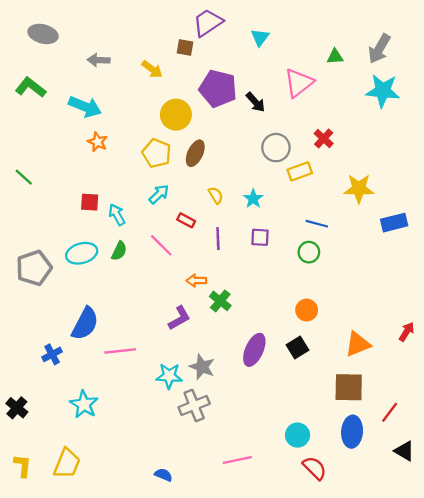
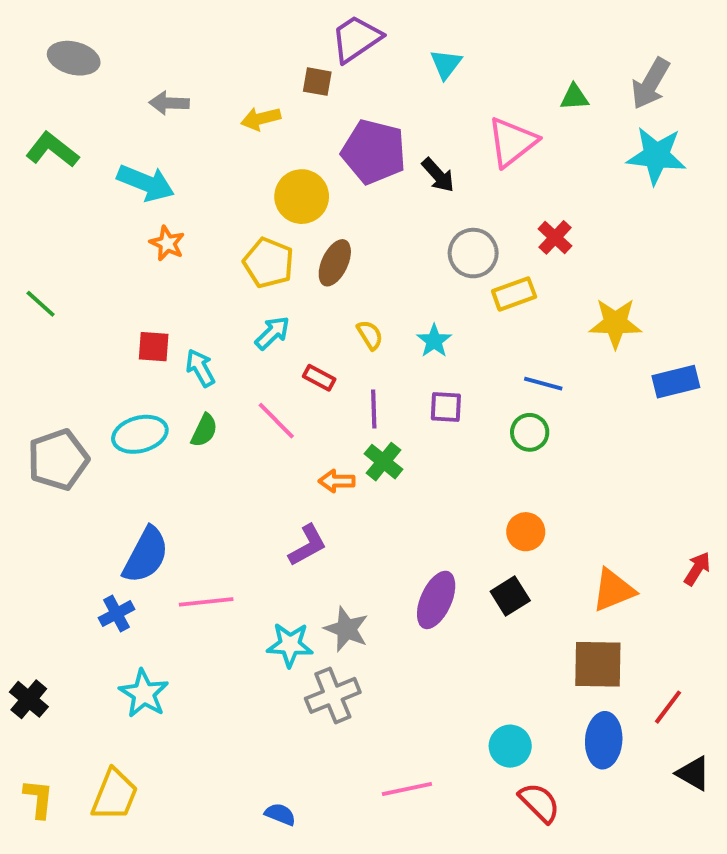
yellow arrow: (152, 69) -> (261, 119), turned 130
green cross: (220, 301) -> (383, 462), moved
blue cross: (52, 354) -> (117, 614), moved

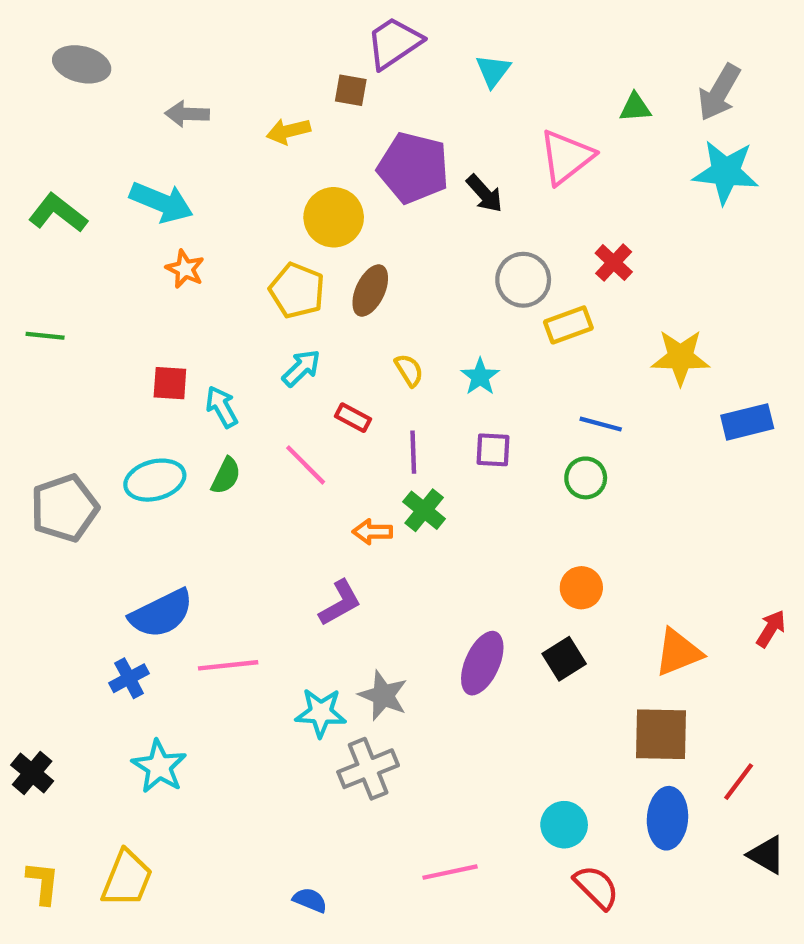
green L-shape: (52, 150) -> (58, 213), moved
green line: (41, 304) -> (45, 336), turned -36
blue semicircle: (146, 555) -> (161, 614), turned 36

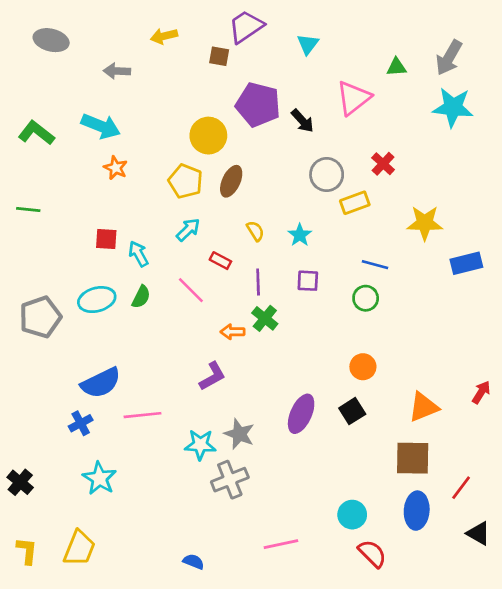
yellow arrow: (288, 131) -> (164, 36), moved

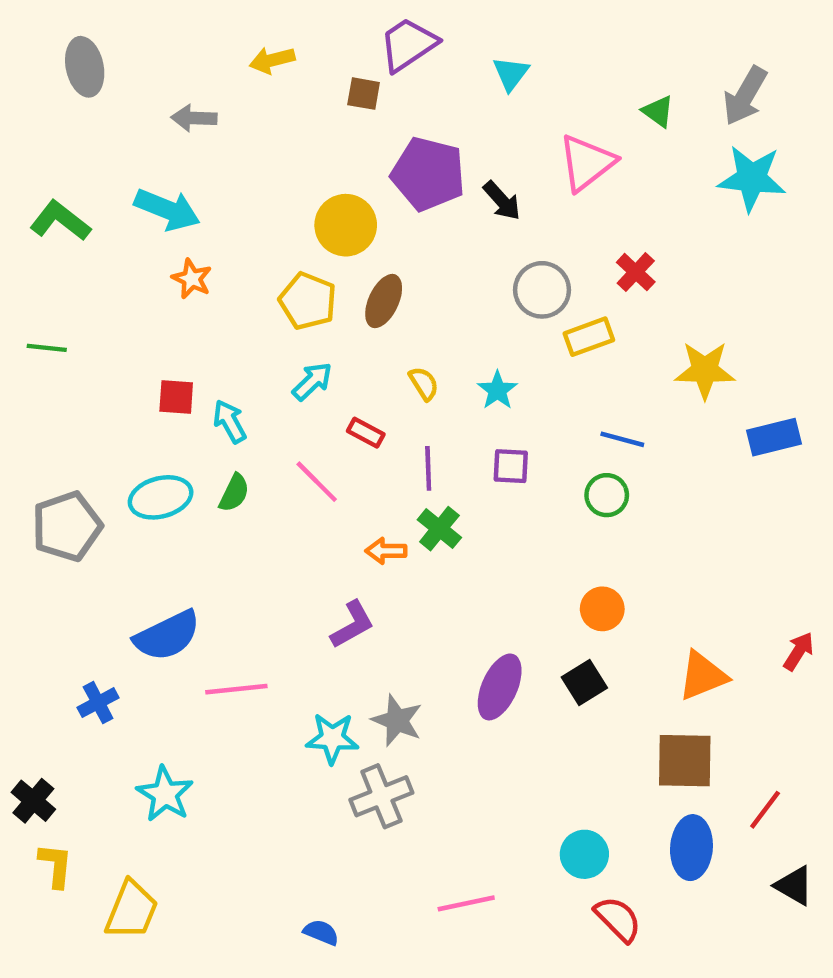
gray ellipse: (51, 40) -> (85, 67), turned 64
green triangle: (397, 67) -> (658, 111), turned 40
blue cross: (81, 423) -> (98, 703), moved
yellow L-shape: (27, 551) -> (56, 865), moved

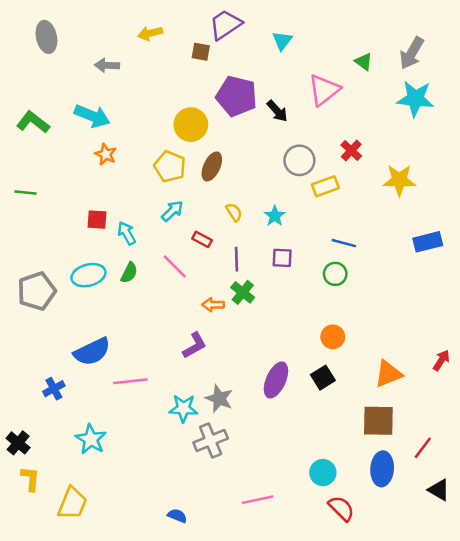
yellow star: (705, 370) -> (399, 180), moved

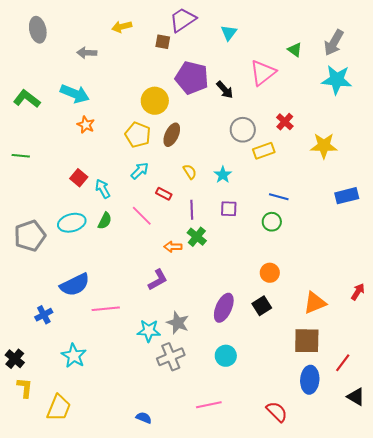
red square: (97, 220) -> (79, 178), turned 36
cyan circle: (323, 473) -> (226, 356), moved

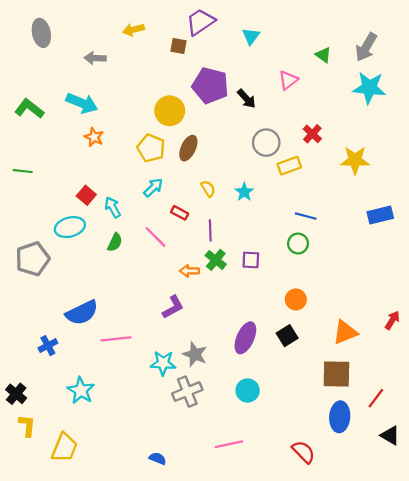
pink triangle: (263, 73) -> (288, 80), size x0.7
purple square: (229, 209) -> (251, 260), moved
cyan ellipse: (72, 223) -> (70, 227), moved

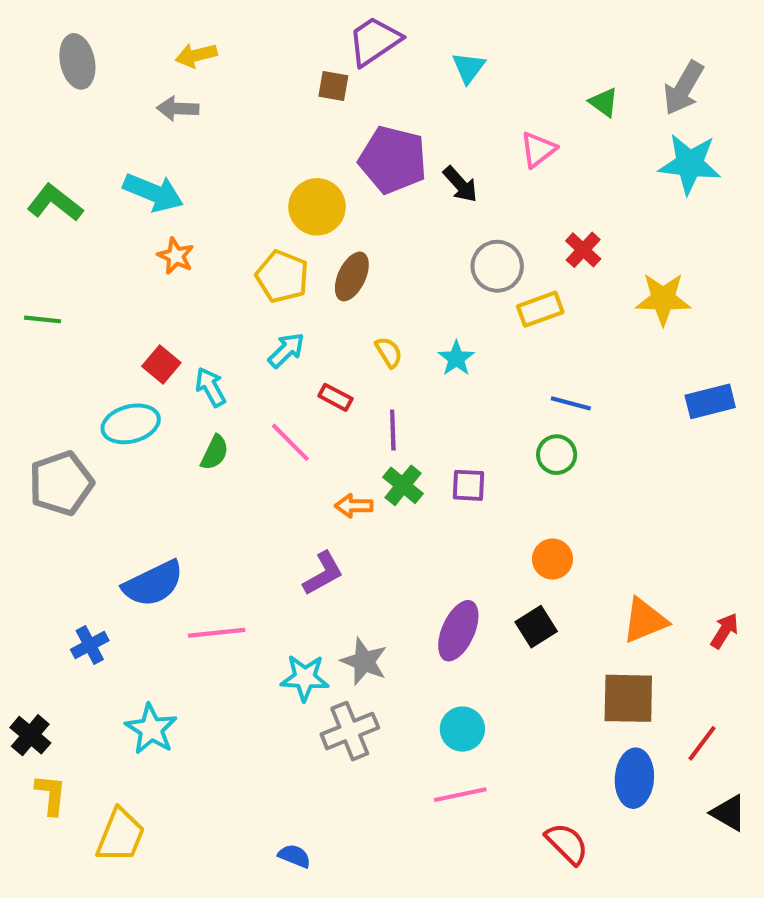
yellow arrow: (133, 30) -> (196, 55), moved
red arrow: (392, 320) -> (725, 631), moved
pink line: (229, 444) -> (460, 795), moved

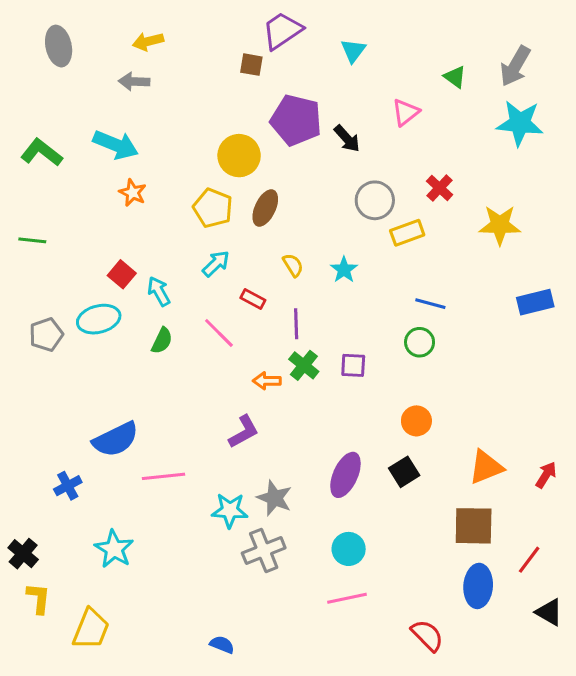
gray pentagon: (61, 483) -> (46, 335), moved, size x0.7

